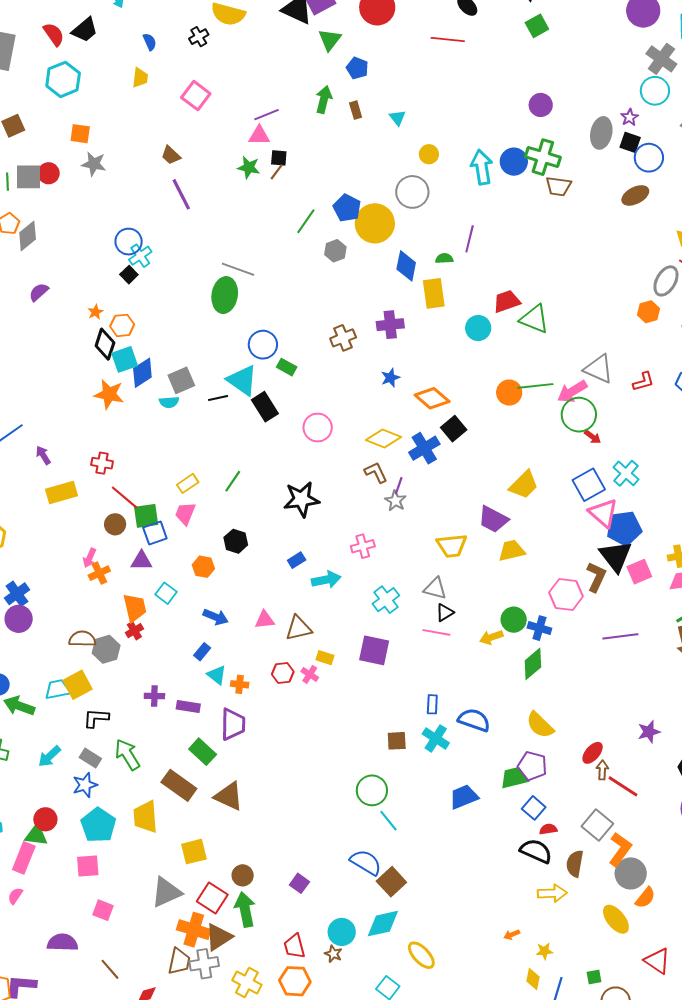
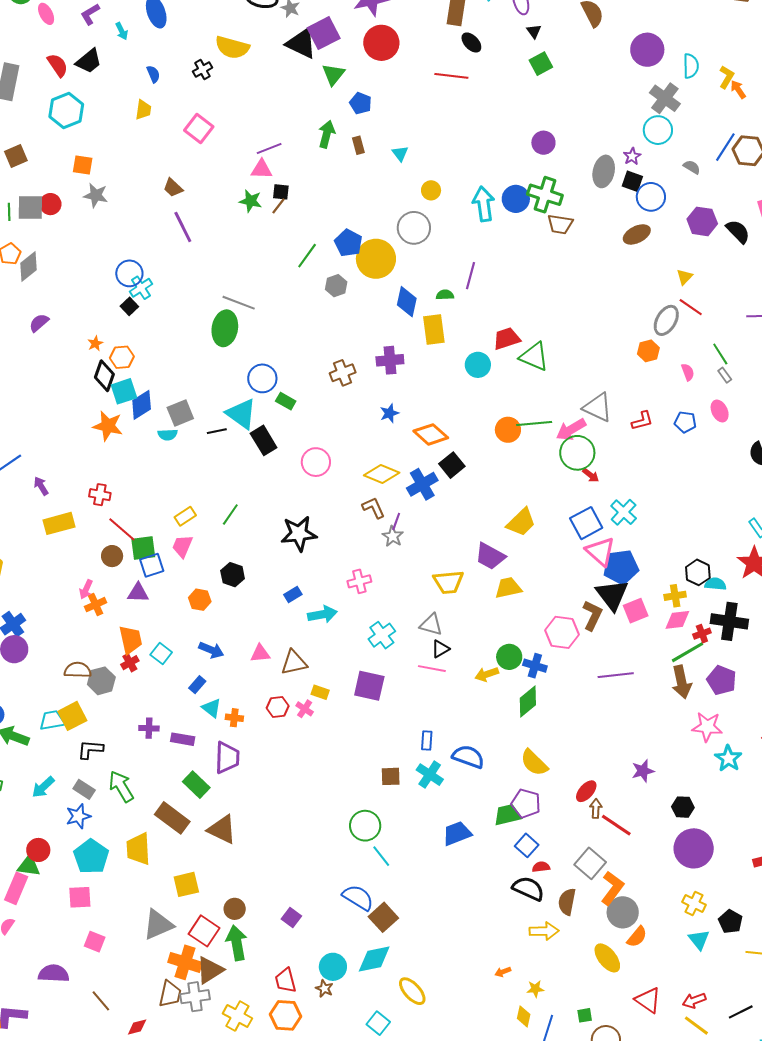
cyan square: (166, 593) -> (161, 654), moved

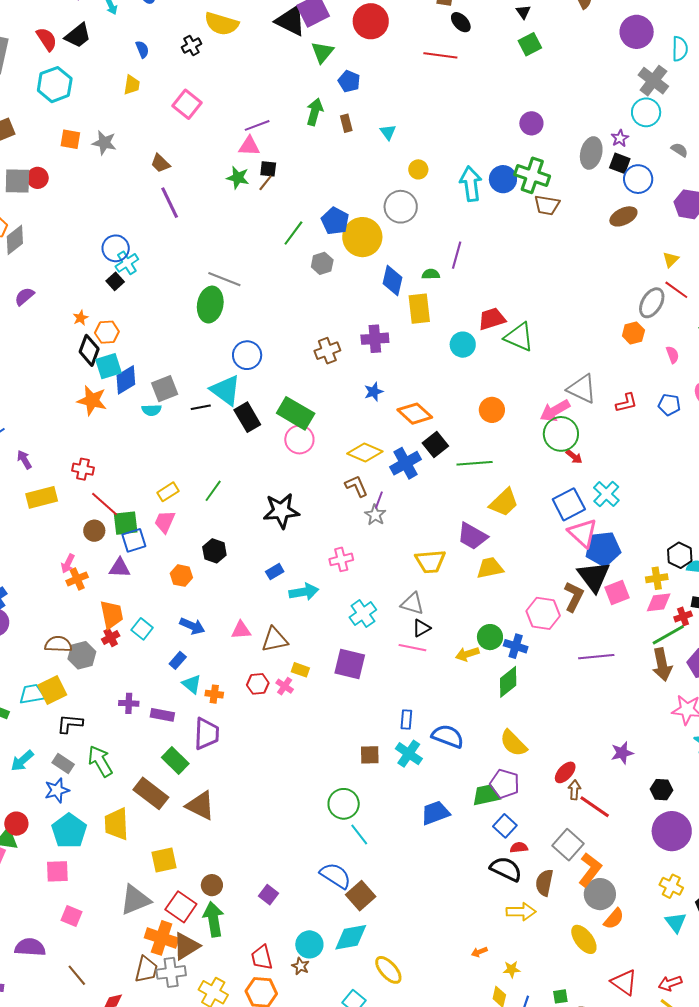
gray star: (96, 195) -> (104, 143), moved
green rectangle: (286, 401) -> (296, 413), moved, size x1.8
green line: (534, 424) -> (475, 463), moved

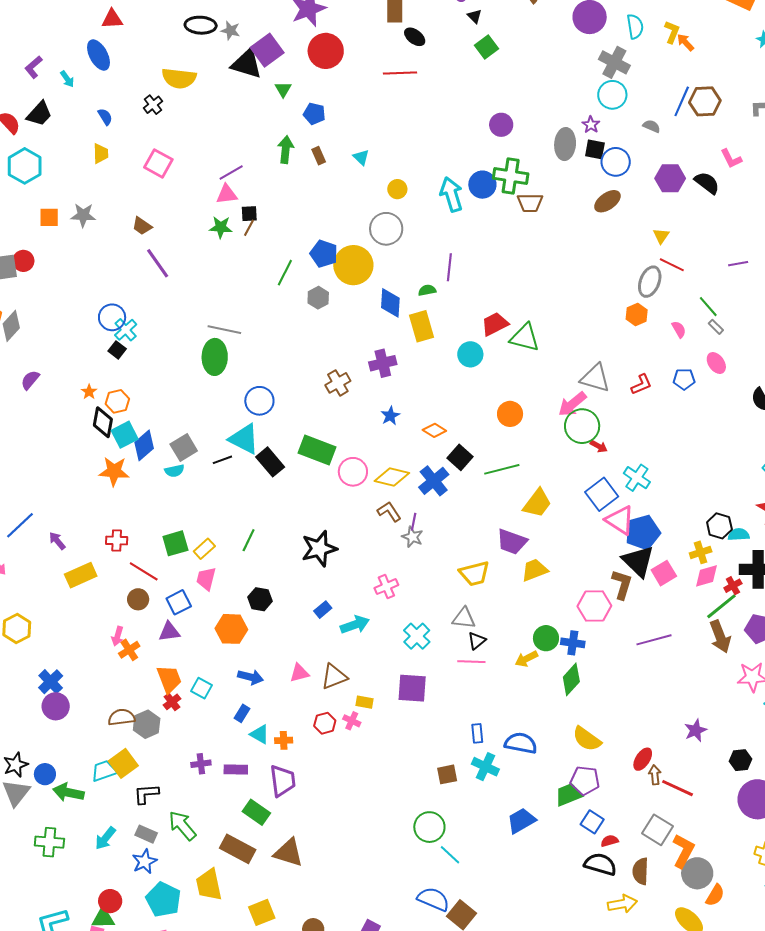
green triangle: (322, 52) -> (283, 89), size x0.7
orange diamond: (415, 414) -> (434, 430), size x0.7
pink circle: (299, 440) -> (353, 472), moved
green square: (126, 523) -> (175, 543), moved
orange hexagon: (181, 576) -> (231, 629), size x1.4

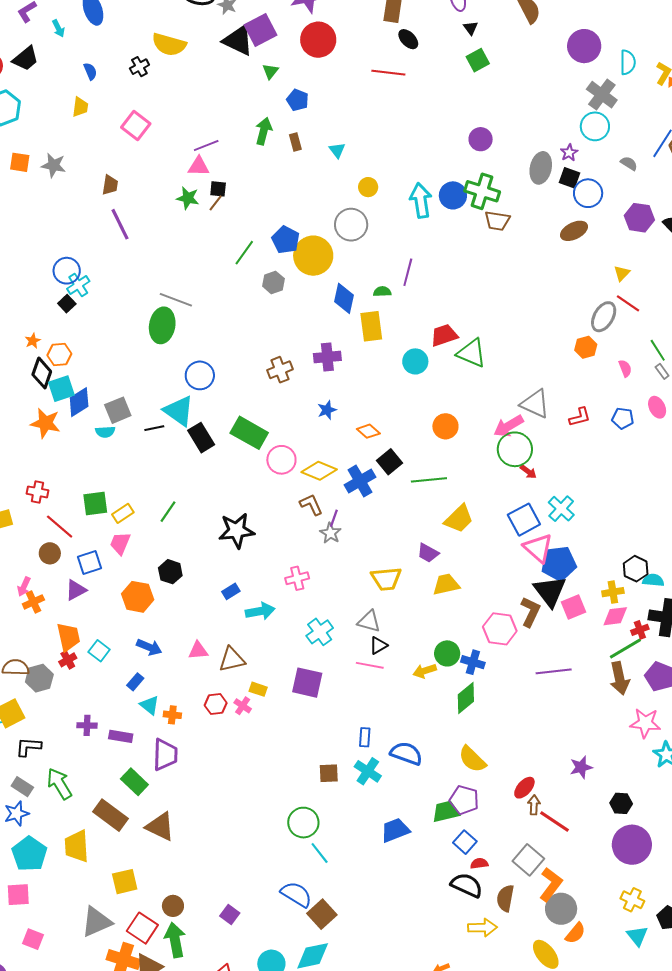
brown trapezoid: (142, 226) -> (110, 185), turned -125
purple trapezoid: (512, 542) -> (428, 553), size x0.7
purple triangle: (169, 632) -> (76, 590), turned -30

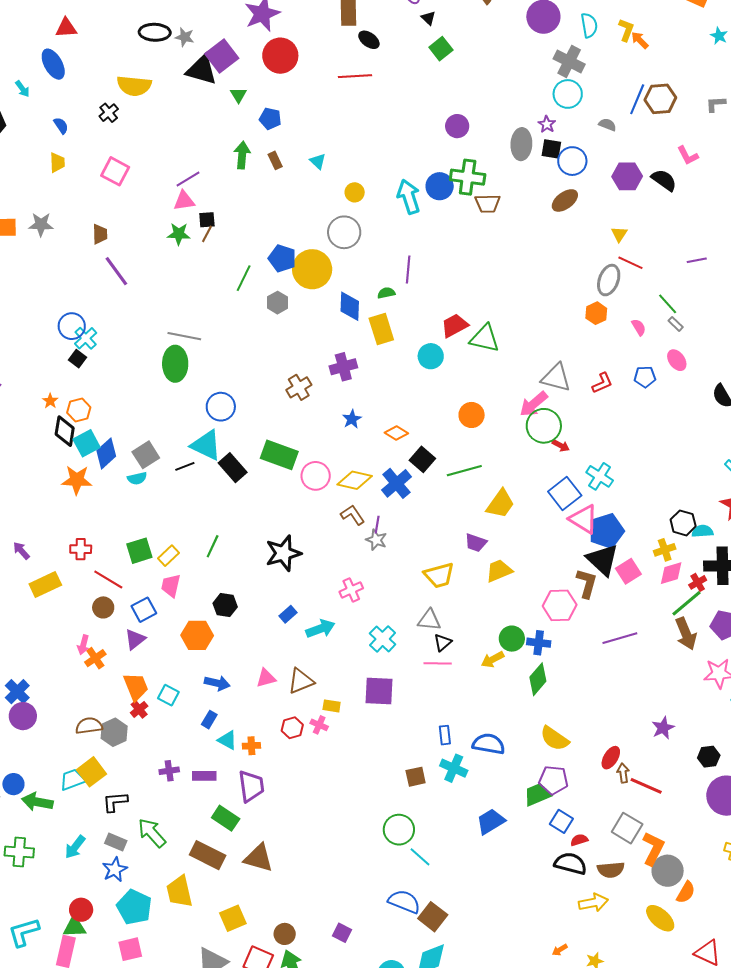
brown semicircle: (505, 898) -> (611, 870), turned -96

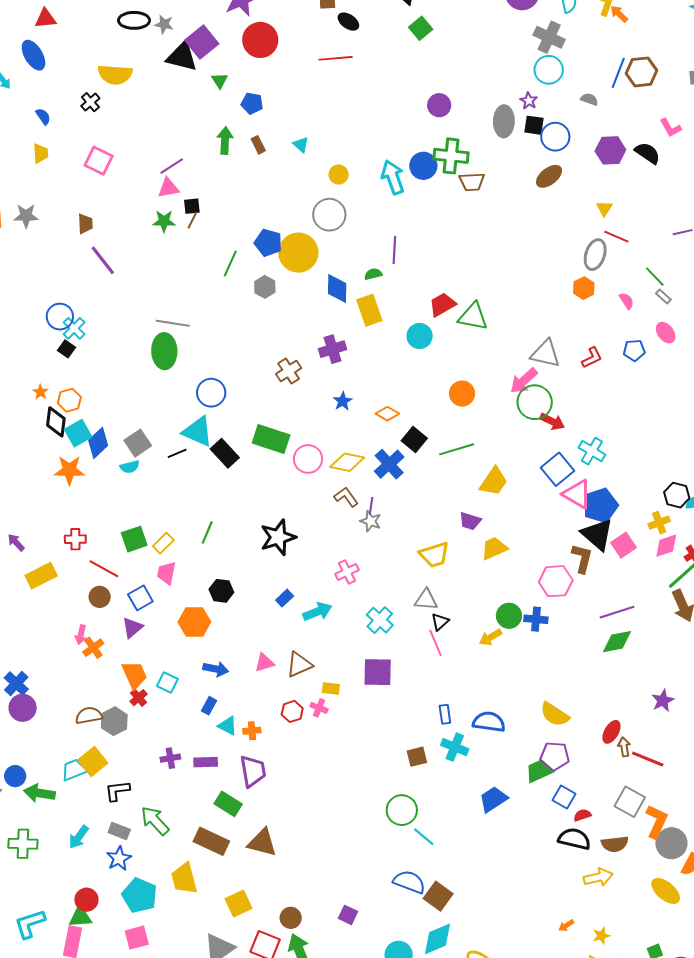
red arrow: (561, 446) -> (552, 421), size x1.4
pink line: (438, 663) -> (436, 643), turned 68
green diamond: (538, 679) -> (617, 642), moved, turned 40

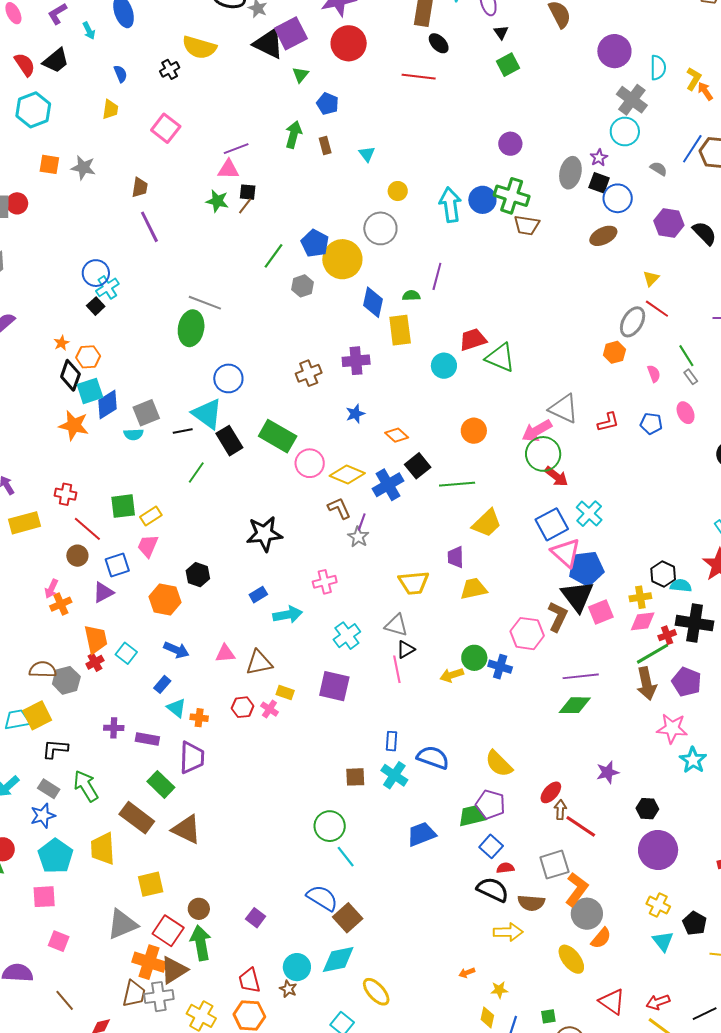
purple trapezoid: (470, 521) -> (456, 557), turned 60
green line: (207, 532) -> (196, 472), moved
gray square: (630, 802) -> (554, 865), turned 32

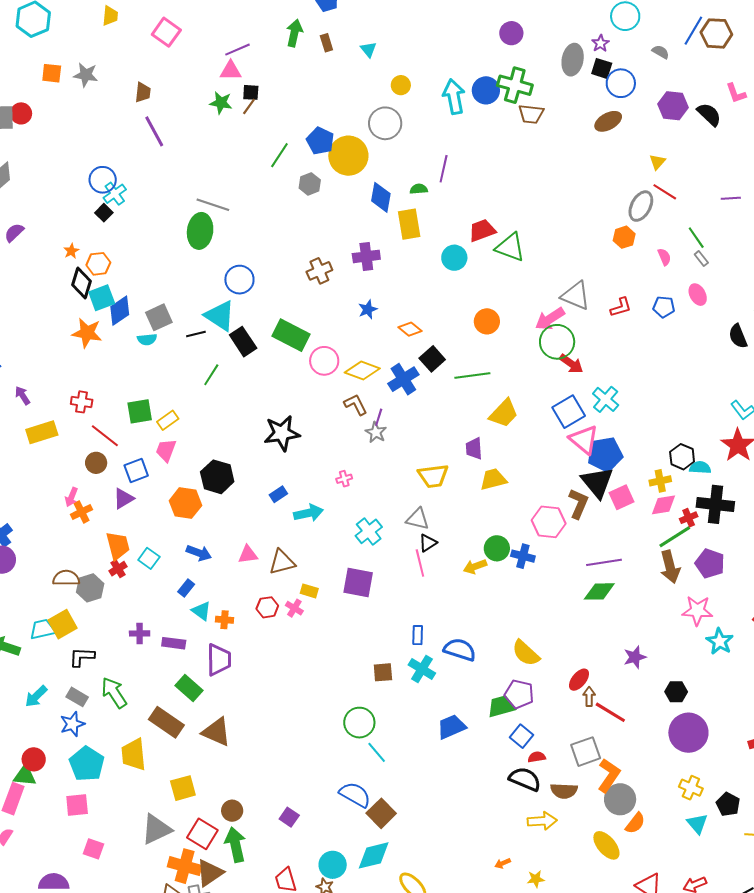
black hexagon: (198, 575) -> (217, 477), size x1.4
pink cross: (325, 582) -> (344, 479), size x0.7

